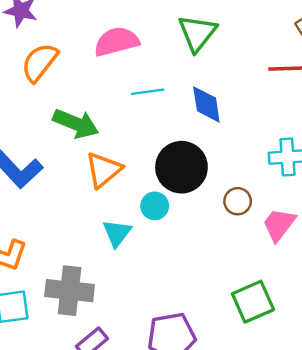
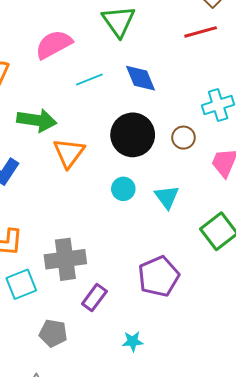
brown circle: (238, 201) -> (183, 138), moved
cyan circle: (155, 206) -> (123, 189), moved
cyan triangle: (117, 233) -> (167, 197), moved

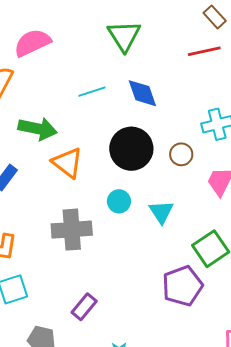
pink semicircle: (54, 44) -> (32, 43), moved
orange triangle: (69, 153) -> (67, 163), turned -32
gray cross: (65, 259) -> (72, 230), moved
purple pentagon: (159, 276) -> (182, 286), moved

